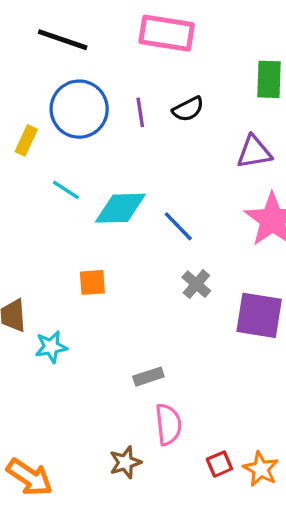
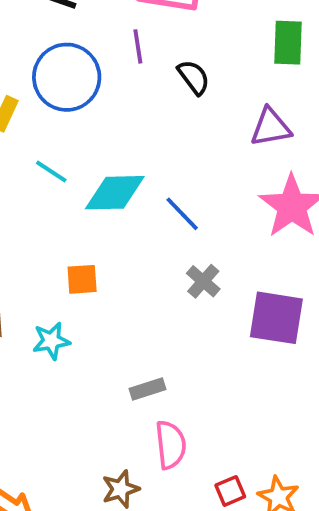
black semicircle: (188, 109) -> (194, 77), turned -100
purple line: (140, 112) -> (138, 46), moved
cyan star: (51, 347) -> (51, 341), moved

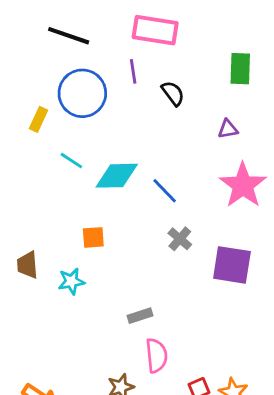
purple triangle: (271, 127) -> (228, 129), size x0.7

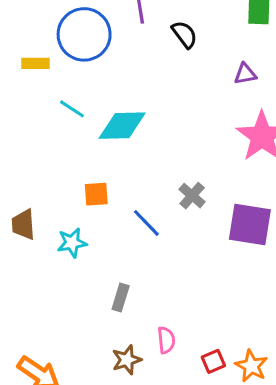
yellow rectangle: (38, 119) -> (35, 63), turned 65
blue line: (165, 191) -> (146, 223), moved
gray rectangle: (140, 316) -> (121, 297), moved, turned -55
pink semicircle: (156, 355) -> (166, 340), moved, size x0.7

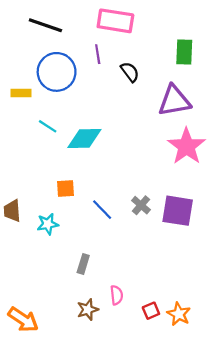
purple triangle: (245, 74) -> (174, 101), size x2.0
gray cross: (192, 196) -> (141, 205), moved

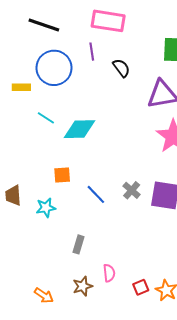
orange arrow: (23, 320) -> (44, 295), moved, size x0.7

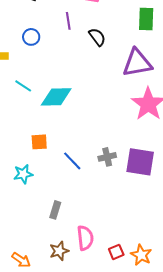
blue circle: (54, 68) -> (31, 37), size x0.5
gray cross: (132, 190) -> (107, 157), turned 36
pink semicircle: (109, 273) -> (85, 238), size x1.4

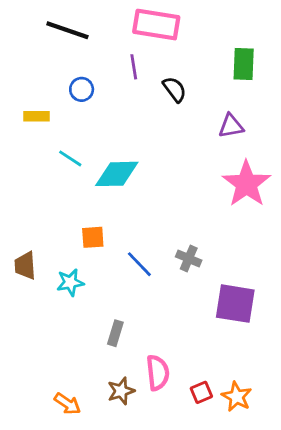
purple triangle: (137, 63) -> (231, 126), size x0.6
gray cross: (107, 157) -> (189, 258), turned 36
purple square: (140, 162) -> (235, 304), moved

